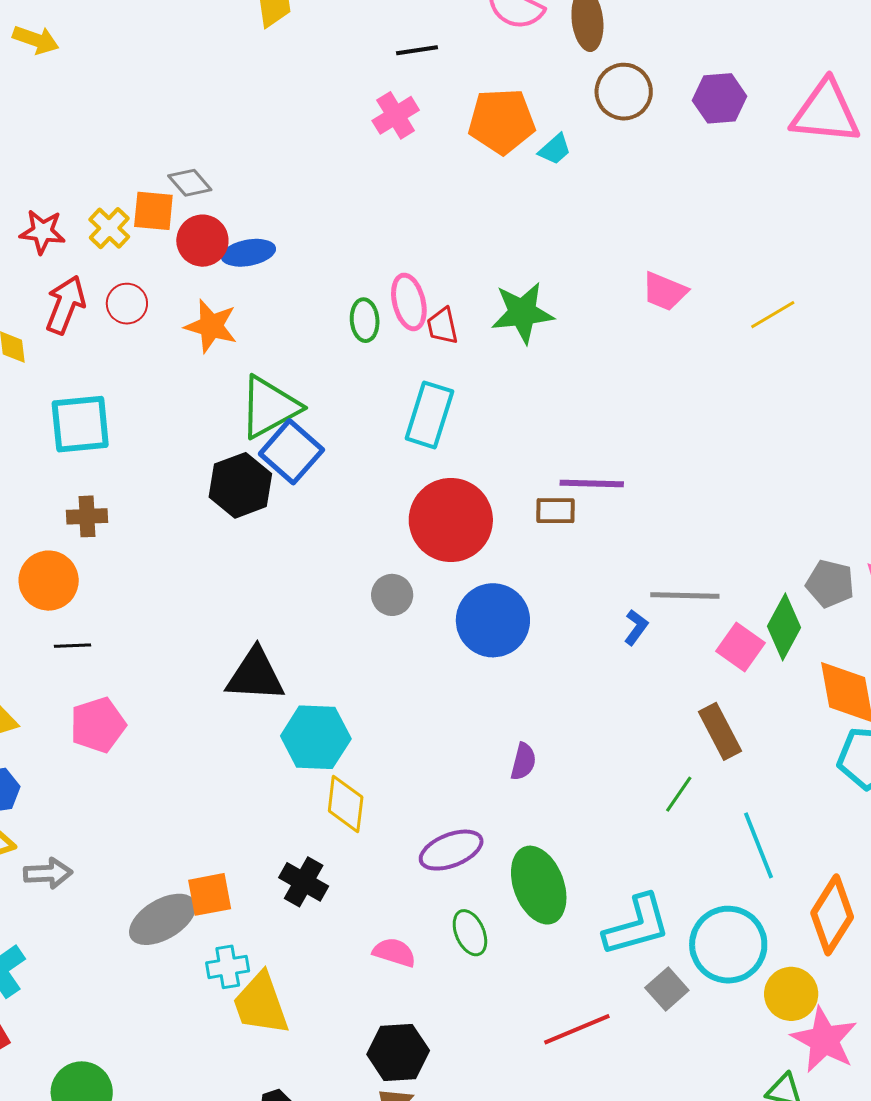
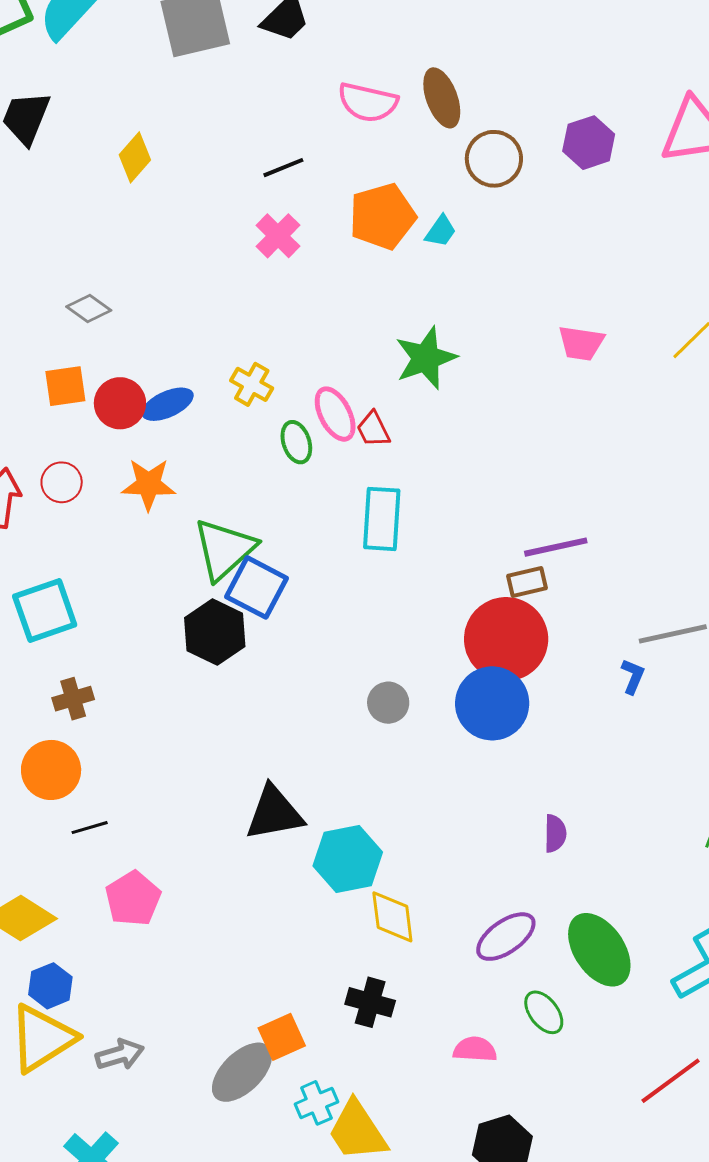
gray diamond: (190, 183) -> (89, 308), moved
yellow cross: (109, 228) -> (252, 384), moved
green star: (522, 313) -> (426, 358), moved
red circle: (451, 520) -> (506, 639), moved

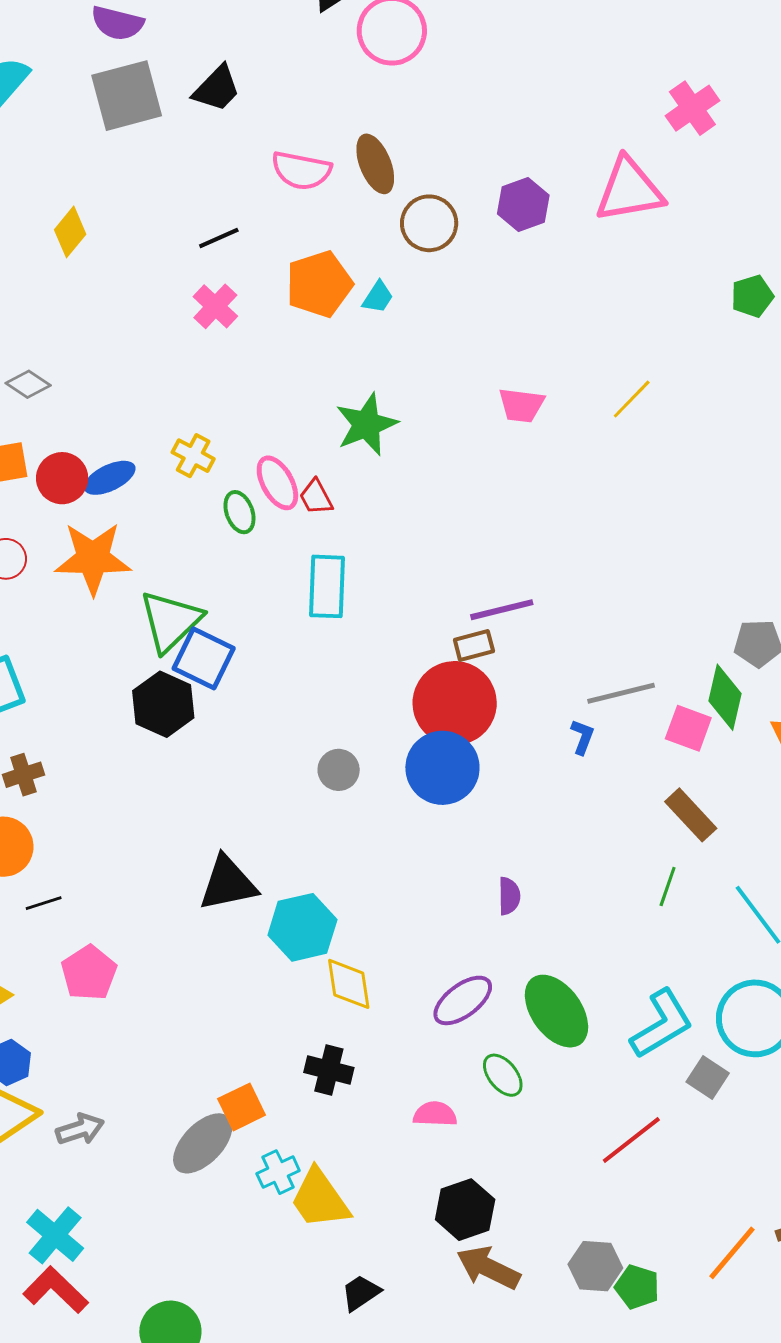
orange star: (149, 484) -> (93, 558), size x1.4

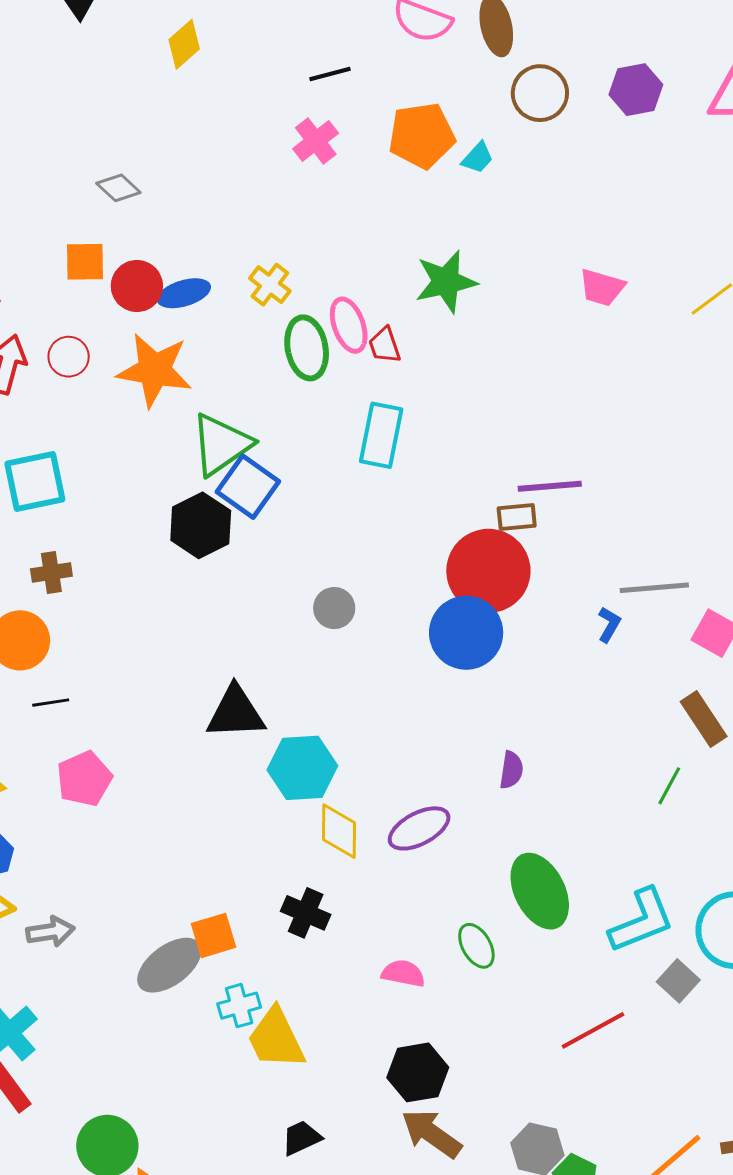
green ellipse: (239, 512) -> (307, 348), size x1.5
gray circle: (339, 770) -> (334, 608), moved
purple ellipse: (463, 1000) -> (419, 828), moved

